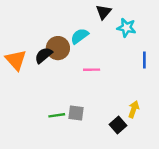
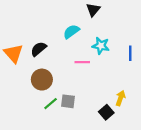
cyan star: (126, 28) -> (101, 46), moved
brown circle: (58, 48) -> (42, 80), moved
green line: (57, 115) -> (51, 104), turned -32

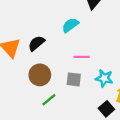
cyan star: (101, 46) -> (104, 78), moved
gray square: (68, 101) -> (74, 79), moved

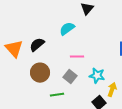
gray square: (74, 79) -> (70, 77), turned 32
green line: (49, 100) -> (57, 95), moved, turned 32

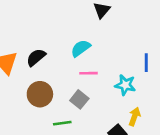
cyan semicircle: (67, 29) -> (81, 48), moved
cyan star: (97, 76) -> (125, 85), moved

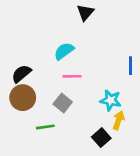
black semicircle: (36, 57) -> (21, 74), moved
cyan star: (125, 85) -> (111, 100), moved

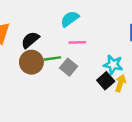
green line: (45, 127) -> (52, 58), moved
black square: (101, 138) -> (106, 81), moved

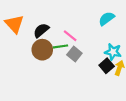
cyan semicircle: (70, 19) -> (107, 19), moved
pink line: (77, 42) -> (70, 36), moved, turned 40

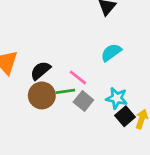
cyan semicircle: (107, 19) -> (111, 52), moved
cyan star: (113, 52) -> (117, 98), moved

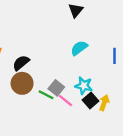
pink line: (78, 77) -> (65, 100), moved
green line: (65, 91) -> (46, 95), moved, turned 35

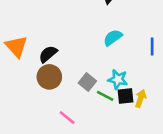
green line: (46, 95) -> (105, 96), moved
pink line: (65, 100) -> (67, 117), moved
black square: (91, 100) -> (125, 96), turned 35

